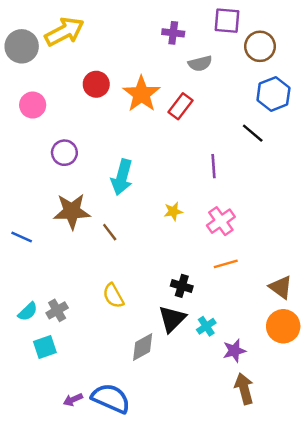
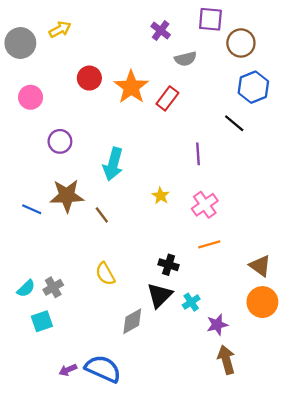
yellow arrow: (64, 32) -> (60, 29), size x0.6
purple cross: (173, 33) -> (161, 31), turned 30
yellow star: (173, 211) -> (161, 196), turned -30
blue line: (22, 237) -> (32, 209), moved

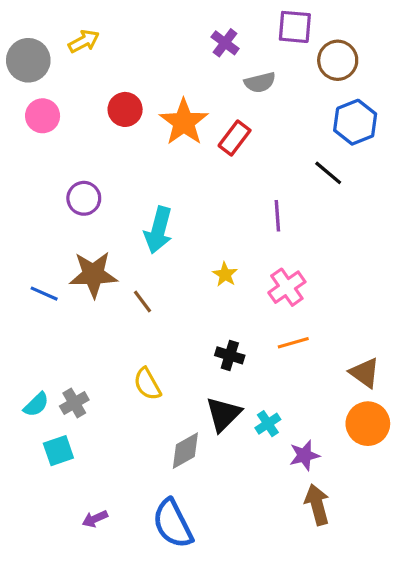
pink circle: (31, 97) -> (43, 116), moved
black cross: (169, 265) -> (230, 355), moved
blue semicircle: (103, 369) -> (173, 524), moved, turned -141

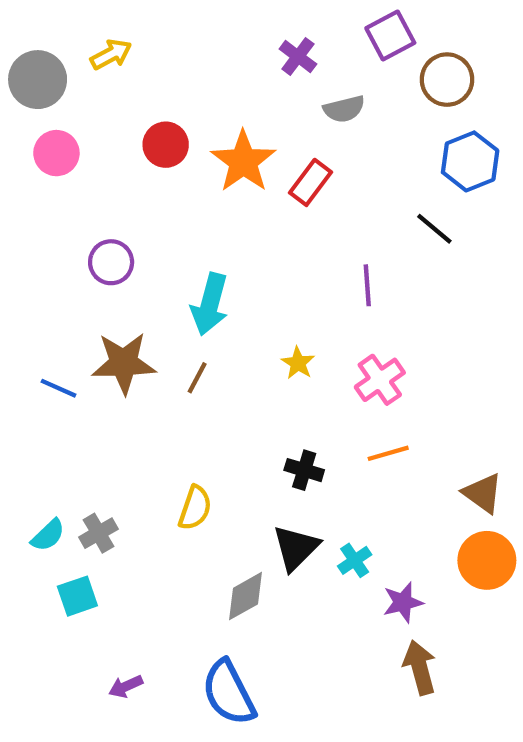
purple square: (295, 27) -> (390, 35), turned -33
brown line: (143, 301) -> (197, 378), moved, turned 65
yellow semicircle: (147, 384) -> (195, 508), turned -132

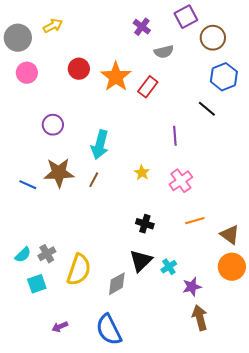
orange line: (388, 453) -> (195, 221), moved
yellow semicircle: (195, 508) -> (79, 270), moved, size x1.5

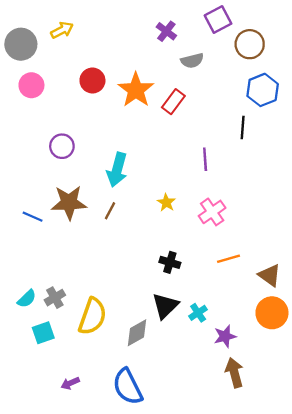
black line: (207, 109) -> (243, 127), turned 54

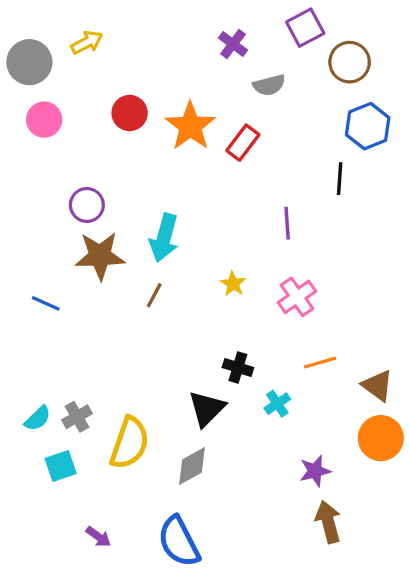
brown star: (69, 203) -> (100, 256), moved
black triangle: (165, 306) -> (207, 409), moved
cyan cross: (198, 313) -> (277, 404), moved
purple arrow: (70, 383) -> (98, 537), turned -120

